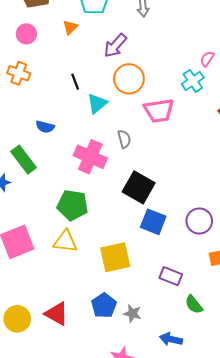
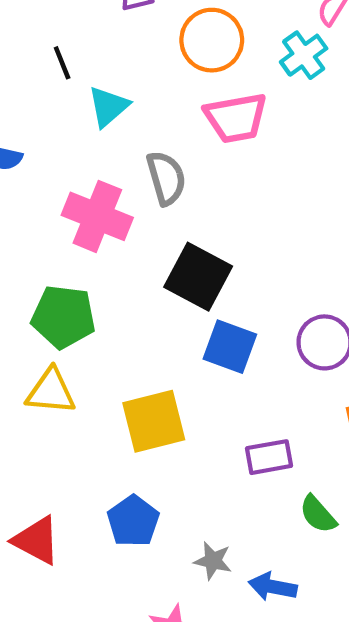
orange circle: (129, 79) -> (212, 40), moved
gray semicircle: (124, 139) -> (166, 178), size x1.4
purple rectangle: (171, 276) -> (269, 457), turned -30
gray star: (132, 314) -> (213, 561), moved

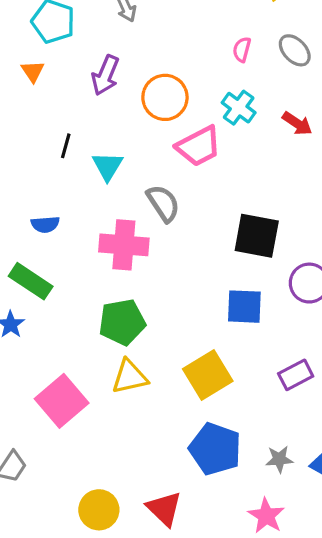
cyan cross: (304, 55) -> (239, 108), moved
black line: (62, 63) -> (66, 146), turned 55
black square: (198, 277) -> (257, 236), moved
blue pentagon: (133, 521) -> (215, 449), size x1.4
red triangle: (36, 540) -> (164, 509), moved, turned 33

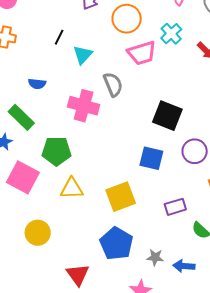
green pentagon: (122, 322) -> (57, 151), moved
pink square: (62, 401) -> (23, 177), moved, turned -32
yellow circle: (99, 510) -> (38, 233), moved

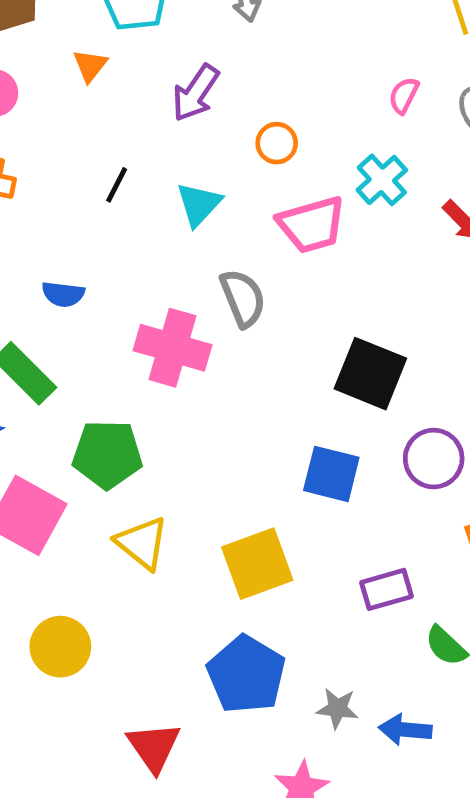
orange circle: (127, 19) -> (277, 143), size x0.6
cyan triangle: (83, 55) -> (199, 204), moved
yellow triangle: (72, 188) -> (142, 543), turned 40

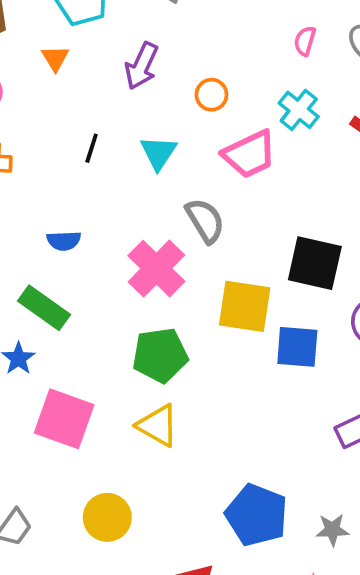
pink cross: (173, 348) -> (156, 269), turned 38
green pentagon: (107, 454) -> (160, 355), moved
yellow square: (257, 564) -> (245, 306), moved, turned 38

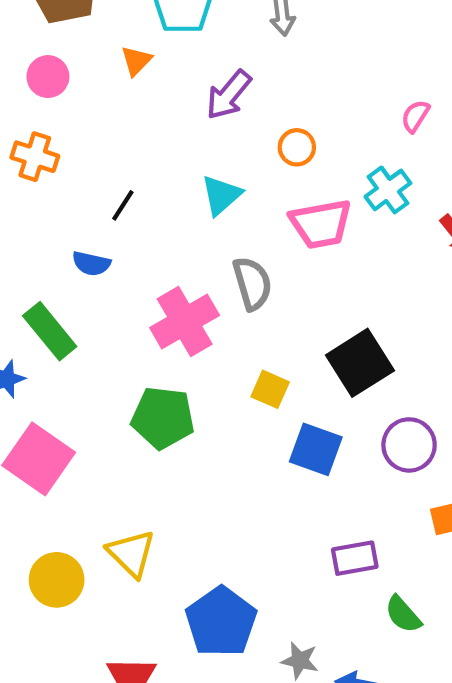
black line: (92, 148) -> (123, 205), moved
black square: (315, 263) -> (360, 363), turned 30
yellow square: (245, 306) -> (270, 389), size x0.6
yellow triangle: (158, 426) -> (131, 553), moved

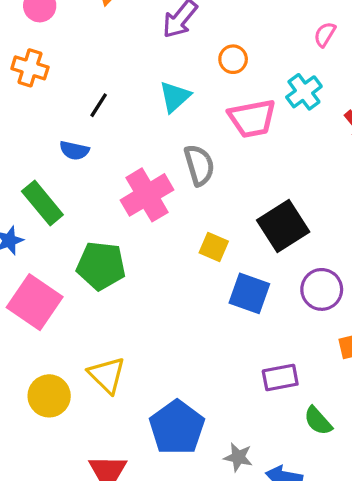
green pentagon: (163, 418) -> (101, 266), moved

